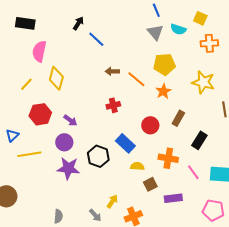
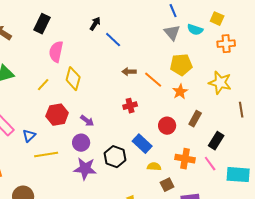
black rectangle: (25, 23) -> (42, 24), turned -72
pink line: (193, 172) -> (210, 164), moved

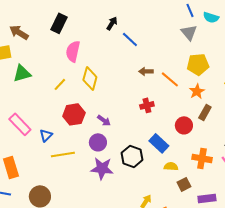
cyan semicircle: (195, 30) -> (211, 17), moved
brown rectangle: (195, 119) -> (205, 112), moved

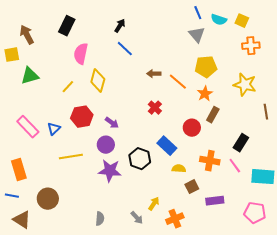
brown arrow: (19, 32) -> (27, 35), turned 30
blue line: (130, 39) -> (125, 49), moved
red cross: (147, 105) -> (155, 108), turned -32
blue triangle: (46, 135) -> (54, 129), moved

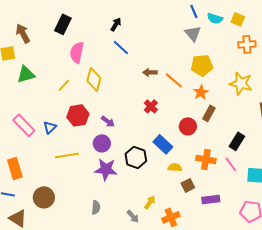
gray semicircle: (100, 219) -> (96, 207), moved

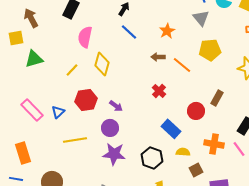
orange star: (201, 92) -> (167, 31), moved
black hexagon: (136, 157) -> (152, 158), moved

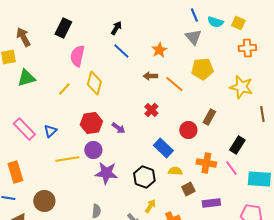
red hexagon: (86, 100) -> (91, 123), moved
purple arrow: (116, 106) -> (118, 128), moved
purple circle: (110, 128) -> (93, 150), moved

